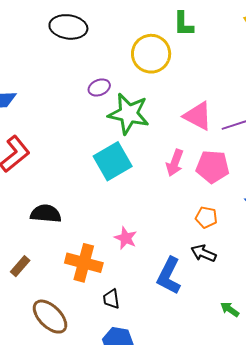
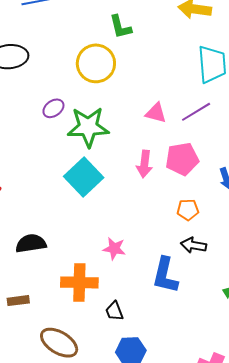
pink triangle: (198, 116) -> (156, 113), size x0.7
brown rectangle: (20, 266) -> (18, 301), turned 55

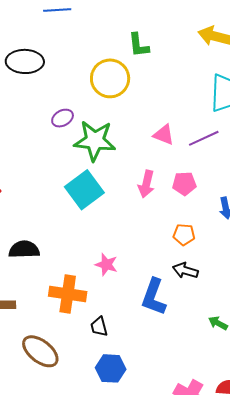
pink pentagon: (182, 159) -> (184, 184), size x0.7

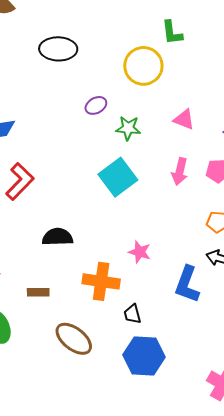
pink triangle: (164, 135) -> (184, 119), moved
green star: (95, 141) -> (128, 128), size x0.6
blue hexagon: (111, 368) -> (144, 356), size x1.4

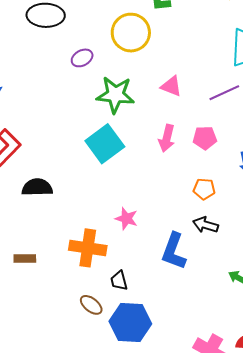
purple ellipse: (96, 105) -> (82, 58), moved
green star: (128, 128) -> (115, 95), size x1.5
black semicircle: (58, 237) -> (37, 187), moved
brown ellipse: (74, 339) -> (91, 305), moved, size x0.6

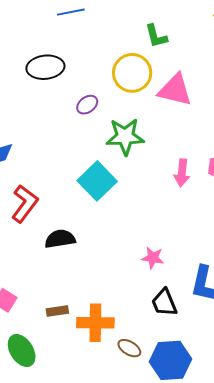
pink triangle: (171, 86) -> (175, 90), moved, size x1.6
cyan square: (105, 144) -> (97, 181), moved
orange cross: (88, 248) -> (95, 323), moved
black trapezoid: (119, 281) -> (164, 303), moved, size x1.4

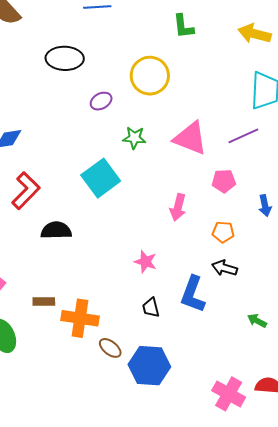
green L-shape: (156, 36) -> (183, 26), moved
pink triangle: (175, 90) -> (190, 138), moved
green star: (125, 137) -> (134, 138), size x0.6
pink arrow: (182, 173) -> (178, 207), moved
black trapezoid: (164, 303) -> (151, 308), size x0.7

